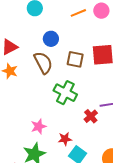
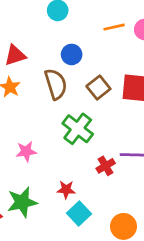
brown square: (75, 59) -> (98, 88), turned 30
pink star: (39, 126) -> (26, 151), moved

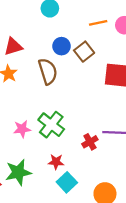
brown square: (98, 88) -> (84, 52), moved
green cross: (78, 129) -> (51, 125), moved

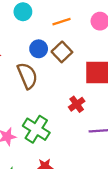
orange line: (98, 23) -> (62, 22), moved
red cross: (90, 142) -> (77, 104), moved

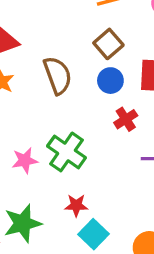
blue circle: (39, 49) -> (110, 81), moved

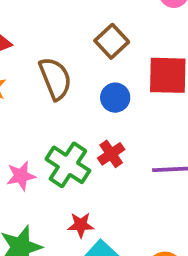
blue circle: (110, 81) -> (115, 98), moved
red cross: (126, 119) -> (111, 154), moved

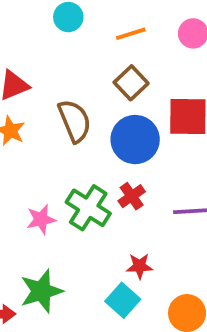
blue circle: (115, 98) -> (135, 140), size x1.6
red star: (81, 225) -> (140, 266), moved

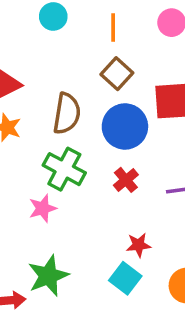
orange line: (131, 34) -> (113, 28), turned -68
brown semicircle: (75, 121) -> (67, 114), turned 36
green cross: (88, 208) -> (64, 169), moved

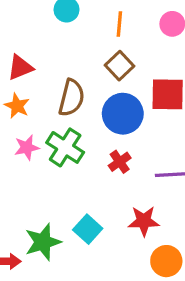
pink star: (43, 208) -> (27, 148), moved
red star: (138, 245) -> (144, 221), moved, size x1.4
cyan square: (125, 278) -> (88, 229), moved

